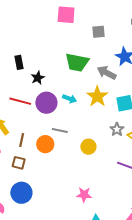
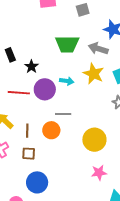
yellow circle: (88, 147) -> (94, 140), moved, size x1.5

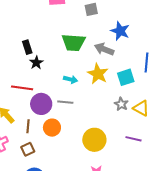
black rectangle: (10, 55) -> (27, 47), moved
purple circle: (45, 89) -> (41, 104), moved
gray line: (63, 114) -> (65, 102), moved
brown square: (29, 154) -> (28, 149), turned -32

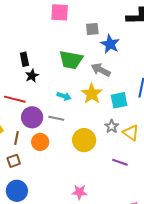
blue star: (120, 31) -> (110, 44), moved
yellow circle: (94, 140) -> (84, 140), moved

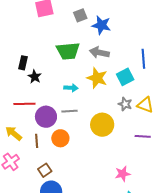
black rectangle: (24, 59) -> (23, 63), turned 40
brown square: (14, 161) -> (45, 170), moved
pink star: (80, 192) -> (123, 174), moved

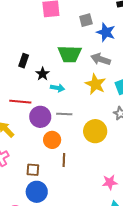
black star: (35, 77) -> (43, 74), moved
cyan arrow: (71, 88) -> (57, 88), moved
brown line: (37, 141) -> (64, 160), moved
brown square: (45, 170) -> (33, 170), turned 32

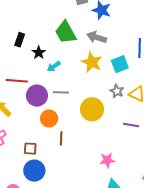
green trapezoid: (70, 54) -> (66, 32), turned 60
cyan arrow: (57, 88) -> (54, 66), turned 136

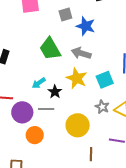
black star: (39, 53) -> (55, 92), moved
brown line: (61, 138) -> (91, 154), moved

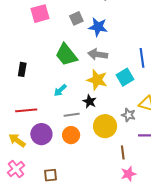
black star: (55, 92) -> (90, 101), moved
gray star: (102, 107) -> (128, 115), moved
purple circle: (22, 112) -> (41, 134), moved
orange circle: (35, 135) -> (71, 135), moved

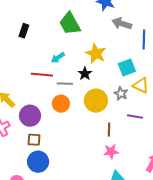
gray arrow: (98, 54) -> (122, 24), moved
cyan square: (125, 77) -> (127, 67), moved
red line: (26, 110) -> (42, 75), moved
purple circle: (41, 134) -> (30, 116), moved

